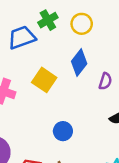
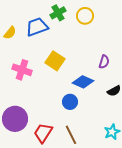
blue diamond: (79, 62) -> (83, 82), moved, turned 75

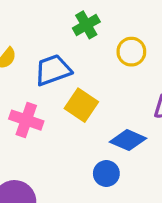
yellow circle: (85, 16) -> (131, 52), moved
blue trapezoid: (37, 27) -> (53, 70), moved

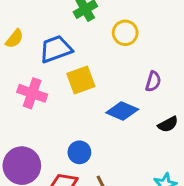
yellow square: (81, 105) -> (81, 80), turned 36
blue circle: (106, 173) -> (79, 152), moved

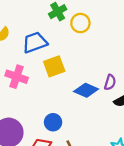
yellow circle: (125, 33) -> (80, 23), moved
purple semicircle: (153, 81) -> (110, 82), moved

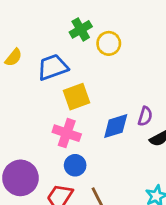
pink cross: (17, 77) -> (67, 133), moved
blue diamond: (86, 90) -> (116, 126), turned -40

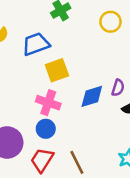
yellow circle: (109, 43) -> (110, 22), moved
blue circle: (75, 165) -> (46, 129), moved

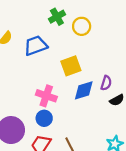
yellow circle: (110, 22) -> (82, 26), moved
yellow square: (57, 70) -> (71, 66), moved

